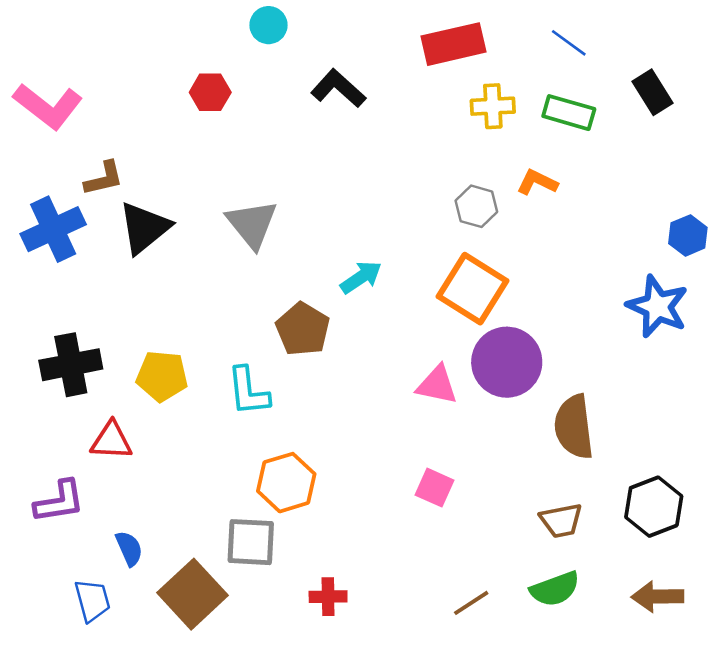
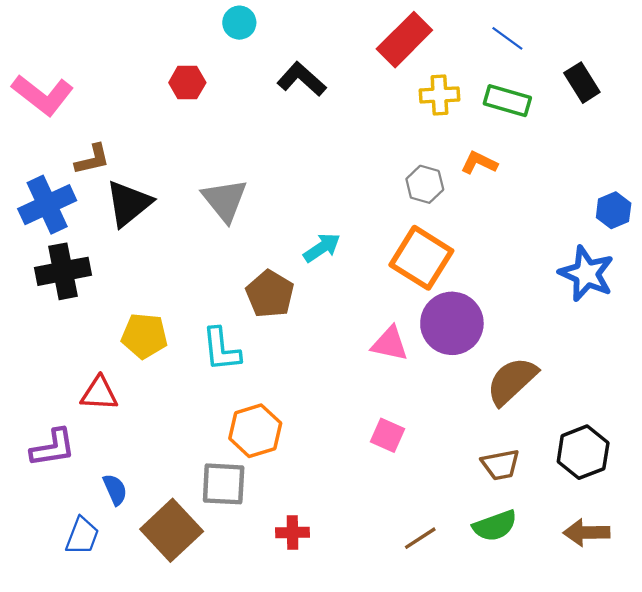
red rectangle: (453, 44) -> (404, 40), turned -32
black cross: (71, 365) -> (63, 271), moved
brown semicircle: (574, 427) -> (512, 381), turned 54
blue trapezoid: (92, 600) -> (82, 536), turned 36

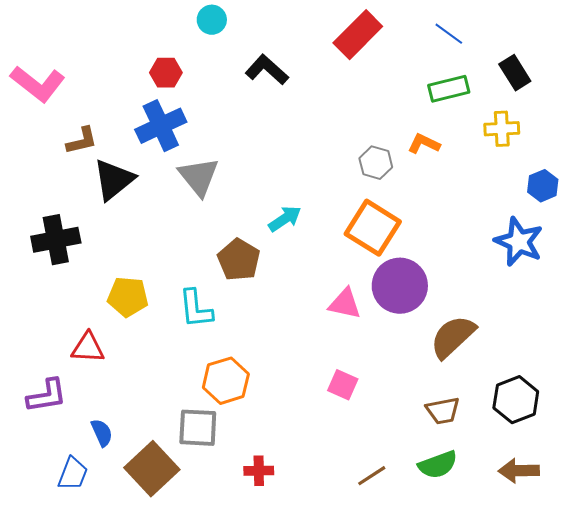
yellow cross: (439, 95) -> (502, 129), moved
green rectangle: (507, 101) -> (449, 89), turned -30
blue cross: (47, 205) -> (161, 126), moved

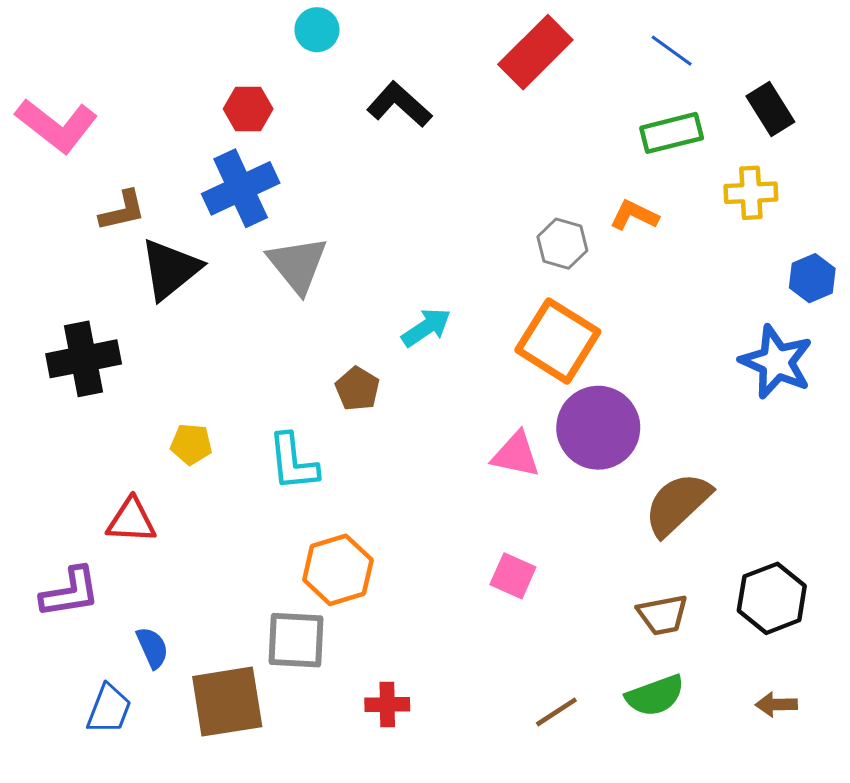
brown pentagon: (239, 260) -> (357, 389), size x0.7
yellow pentagon: (128, 297) -> (191, 444), size x0.7
brown square: (152, 469) -> (227, 702), turned 34
brown arrow: (519, 471) -> (776, 705), size x0.7

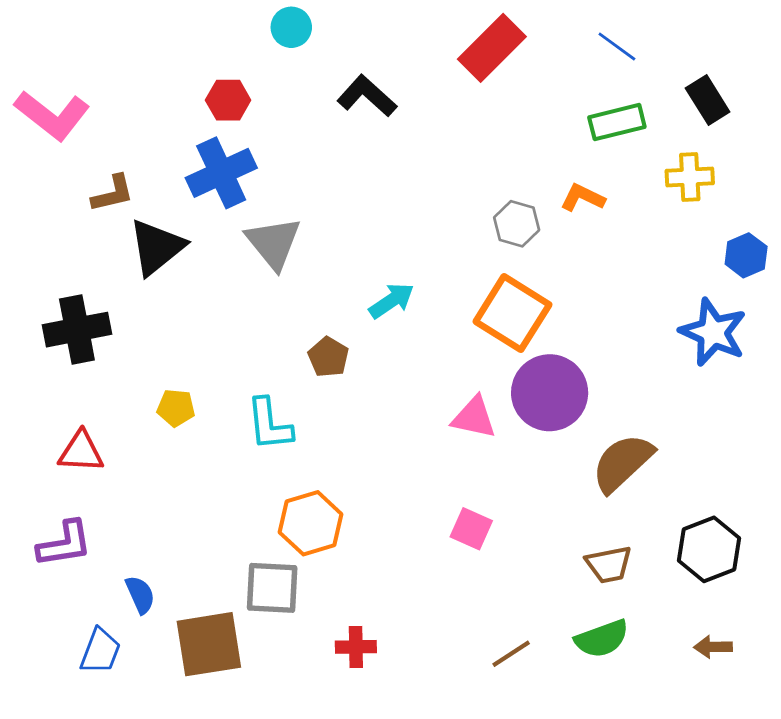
red triangle: (131, 520) -> (81, 452), moved

